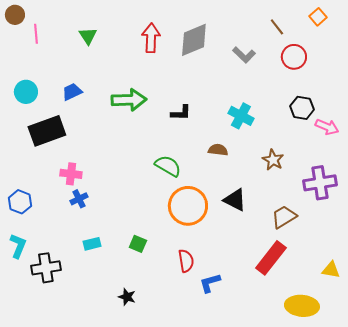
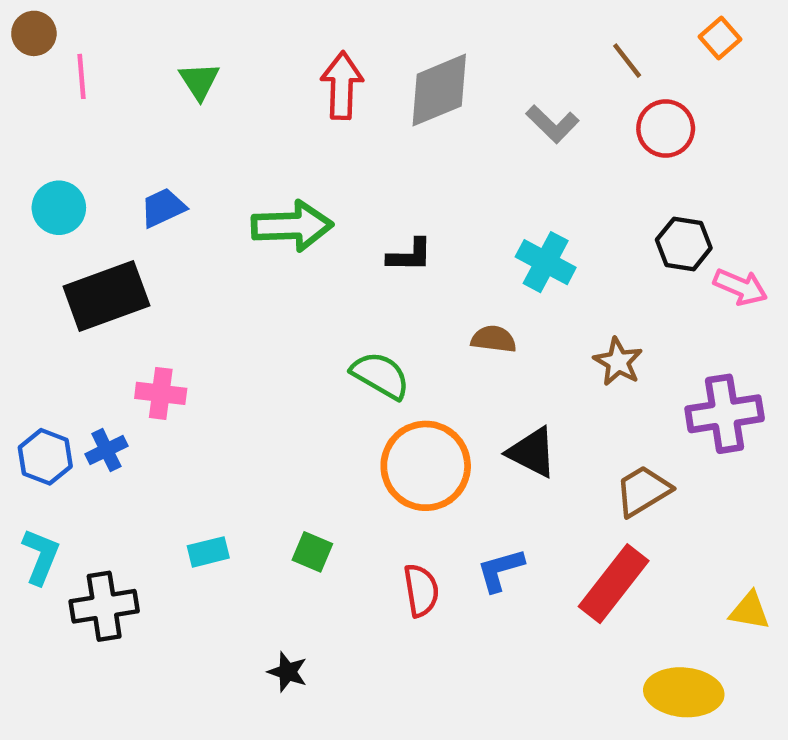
blue cross: (79, 199) -> (106, 450), moved
blue L-shape: (210, 283) -> (500, 570), moved

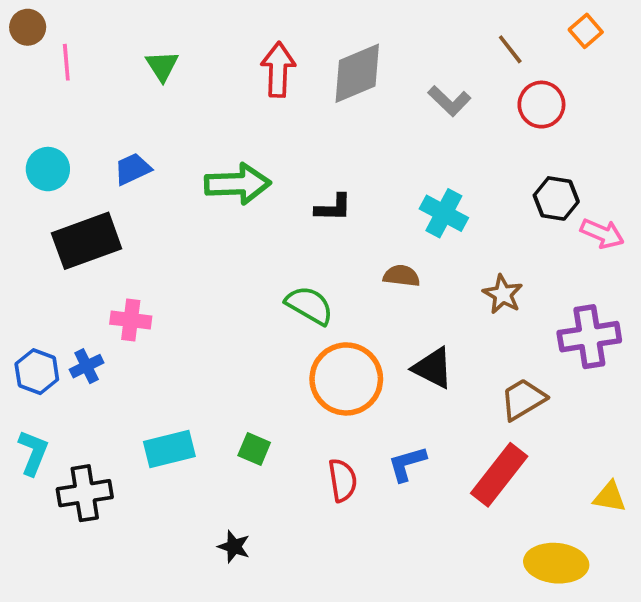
cyan rectangle: (208, 552) -> (169, 449), size x1.5

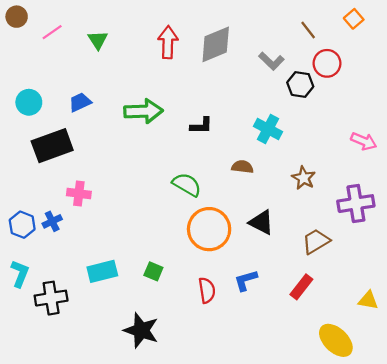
pink line: (66, 62) -> (52, 32), moved, turned 60
black hexagon: (556, 198) -> (300, 84), moved
red rectangle: (499, 475) -> (301, 287), size x0.7
black star: (234, 547) -> (141, 330), size x1.8
yellow ellipse: (556, 563) -> (336, 340), turned 39

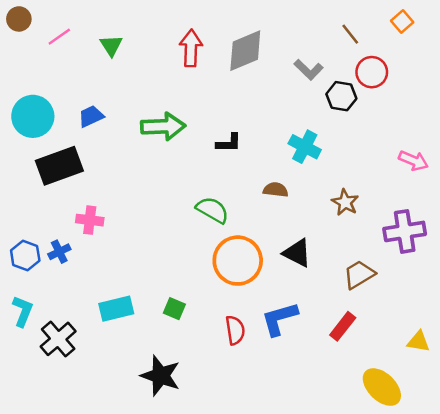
cyan circle: (29, 102) -> (33, 116), size x1.4
blue L-shape: (246, 280) -> (279, 319), size x1.4
black cross: (51, 298) -> (58, 339), turned -32

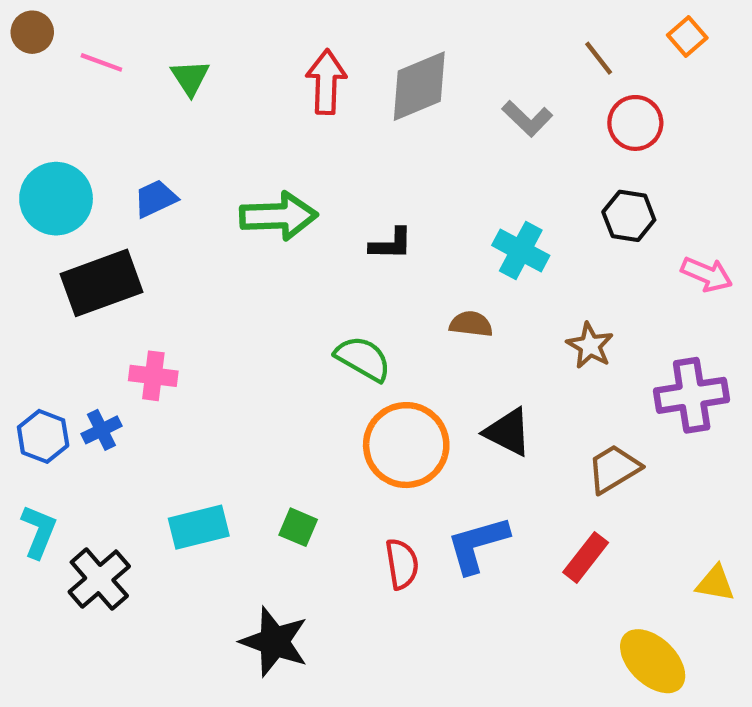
pink line: (59, 37) -> (101, 62), turned 55
black hexagon: (341, 96) -> (629, 216), moved

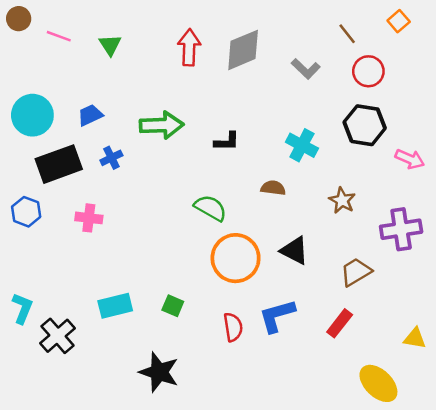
black hexagon: (629, 216) -> (365, 125), size x1.4
blue cross: (101, 430) -> (111, 158), moved
blue hexagon: (43, 436) -> (26, 212), moved

